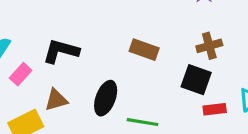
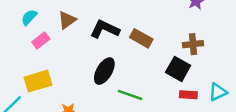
black L-shape: (61, 51) -> (105, 29), moved
brown triangle: (56, 100) -> (67, 20), moved, turned -30

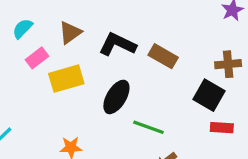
yellow rectangle: (38, 81) -> (66, 79), moved

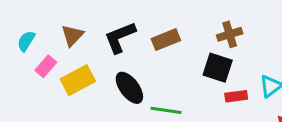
black L-shape: (117, 44) -> (120, 37), turned -36
brown rectangle: (163, 56) -> (166, 40), turned -40
black ellipse: (116, 97) -> (129, 88), turned -56

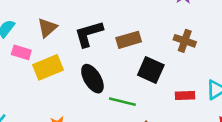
brown cross: (230, 34) -> (185, 41), turned 30
pink rectangle: (46, 66) -> (21, 52), turned 60
black square: (218, 68) -> (151, 70), moved

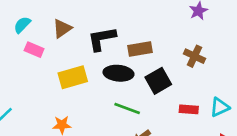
yellow rectangle: (48, 67) -> (73, 77), moved
black square: (151, 70) -> (158, 81), turned 30
black ellipse: (92, 79) -> (118, 73), moved, turned -60

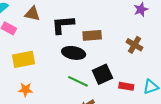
brown triangle: (62, 28) -> (32, 14), turned 42
yellow rectangle: (73, 77) -> (24, 59), moved
black square: (158, 81) -> (102, 74), moved

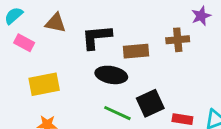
brown cross: (135, 45) -> (178, 40), moved, turned -35

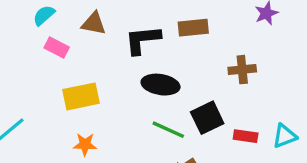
brown cross: (178, 40) -> (242, 70), moved
brown rectangle: (136, 51) -> (193, 28), moved

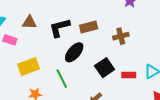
brown rectangle: (193, 28) -> (89, 27), moved
black ellipse: (161, 85) -> (74, 52), turned -50
green line: (168, 130) -> (62, 79), moved, turned 48

